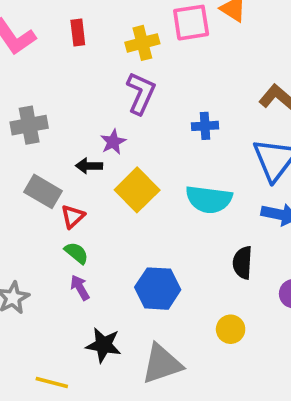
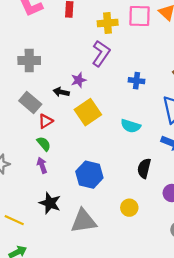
cyan semicircle: (209, 199) -> (131, 126), size x0.7

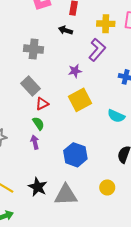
black arrow: (61, 92) -> (65, 30), moved
black star: (50, 203) -> (38, 187), moved

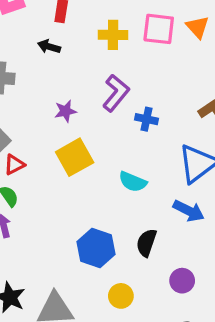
purple L-shape: (97, 50) -> (116, 93), moved
blue hexagon: (75, 155) -> (96, 248), moved

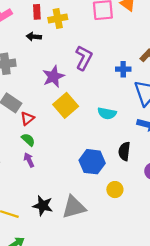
yellow cross: (113, 35) -> (58, 18), moved
purple star: (66, 111) -> (53, 77), size x1.5
blue cross: (146, 119) -> (123, 69), moved

